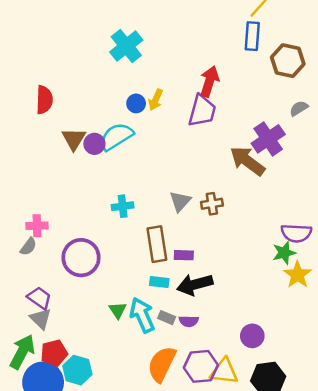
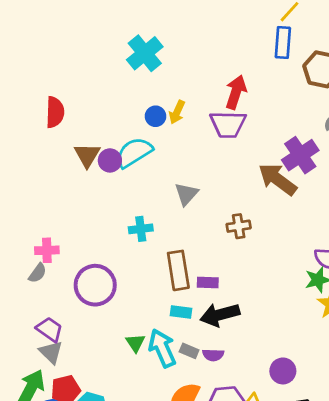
purple trapezoid: (202, 111) -> (228, 124), turned 76
gray triangle: (180, 201) -> (186, 194), moved

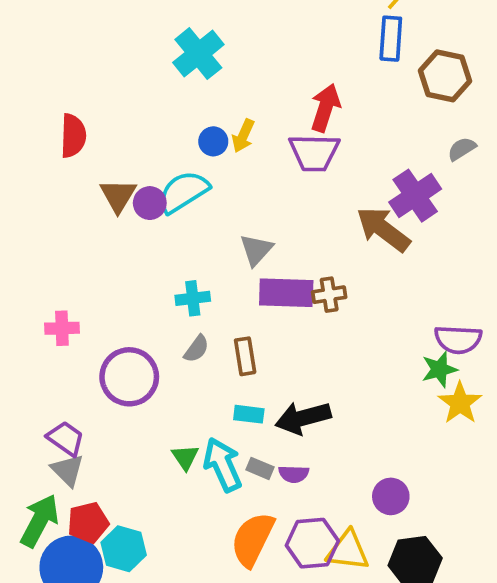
brown rectangle: (178, 270) -> (245, 356), size x0.7
gray semicircle: (38, 273) -> (196, 349), moved
purple rectangle: (208, 282) -> (286, 293), moved, size x1.8

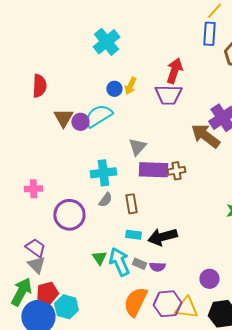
cyan cross: (193, 298) -> (103, 173), size x1.4

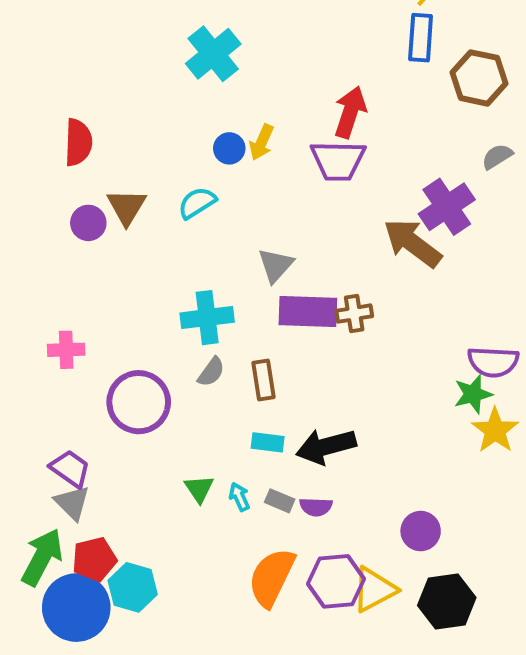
cyan semicircle: (98, 116) -> (197, 203), size x0.7
purple circle: (80, 122) -> (88, 223), moved
cyan arrow: (119, 262) -> (239, 497), size x0.5
yellow triangle: (186, 308) -> (374, 589), turned -35

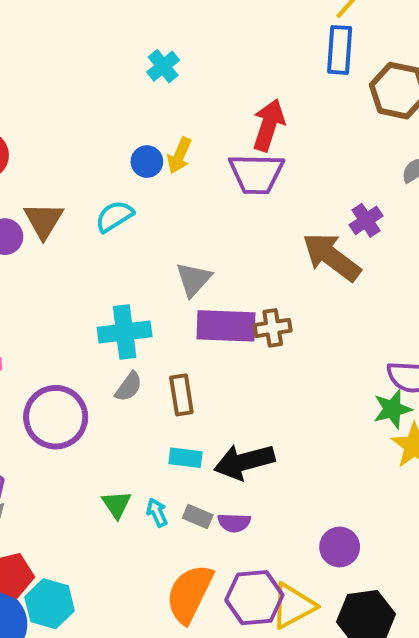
cyan cross: (213, 54) -> (163, 66), moved, size x0.6
purple cross: (447, 207) -> (366, 220), size x0.6

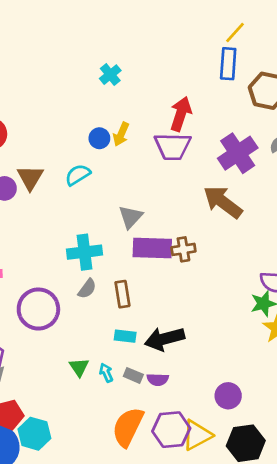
purple cross: (366, 220) -> (238, 153), moved, size x1.8

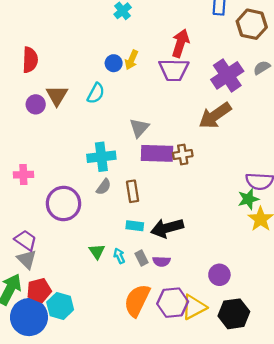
cyan semicircle: (78, 175) -> (96, 93), turned 150
brown arrow: (223, 202) -> (215, 116), turned -72
gray rectangle: (133, 375) -> (141, 258), turned 40

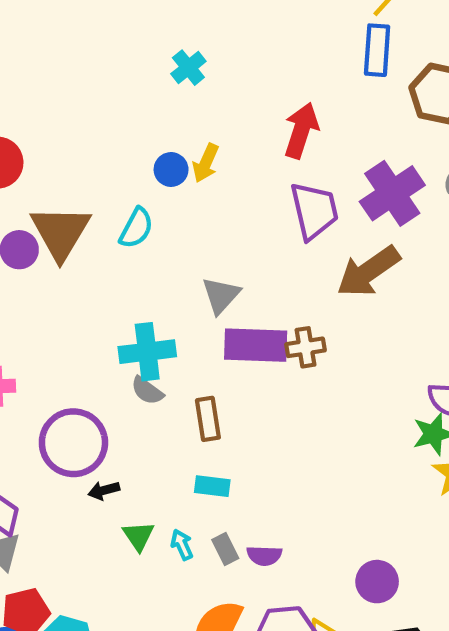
purple trapezoid: (174, 70) -> (314, 211), moved, turned -104
brown triangle: (57, 95) -> (60, 232), size x1.4
gray semicircle: (104, 187) -> (147, 391), moved, turned 90
black arrow: (167, 228) -> (104, 490), moved, size x0.5

